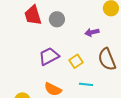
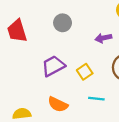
red trapezoid: (33, 15) -> (17, 31), moved

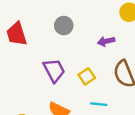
purple trapezoid: (53, 66) -> (54, 70), turned 90

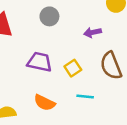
purple trapezoid: (54, 70) -> (40, 62), turned -50

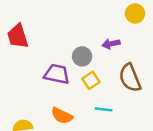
gray circle: (49, 16) -> (82, 56), moved

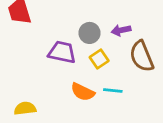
purple arrow: (111, 44) -> (121, 30), moved
orange semicircle: (62, 116) -> (83, 92), moved

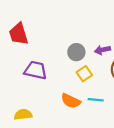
purple trapezoid: (62, 52) -> (36, 70), moved

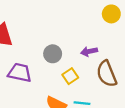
gray circle: (76, 52) -> (53, 54), moved

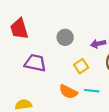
gray circle: (53, 54) -> (65, 37), moved

